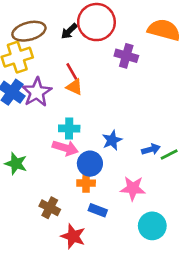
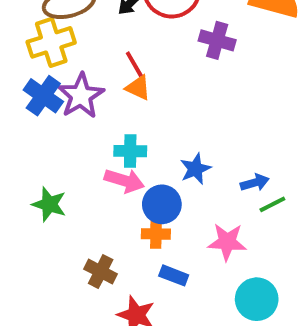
green line: (169, 154) -> (272, 204), moved

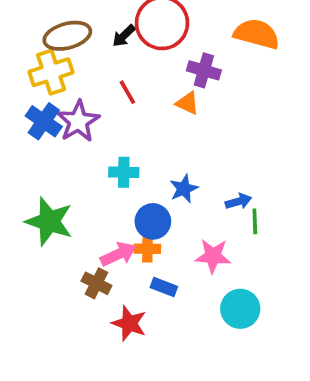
orange triangle: (138, 88) -> (187, 103), moved
pink arrow: (124, 181) -> (118, 254), moved, turned -42
green star: (49, 204) -> (49, 221), size x1.5
green line: (272, 204) -> (255, 221), turned -65

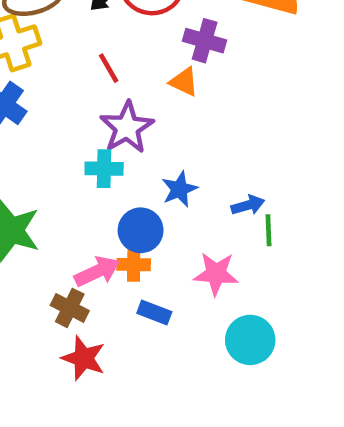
purple star: (78, 121) -> (127, 127), moved
red star: (129, 323) -> (83, 358), moved

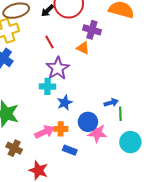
blue star: (179, 189) -> (65, 103), moved
blue circle: (141, 230) -> (88, 122), moved
brown cross: (70, 308) -> (14, 148), moved
cyan circle: (250, 340) -> (130, 142), moved

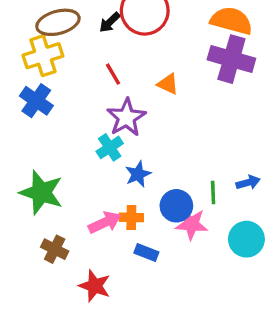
purple cross: (92, 30) -> (231, 59), moved, size x1.5
cyan cross: (48, 86) -> (110, 147), turned -35
blue arrow: (111, 103) -> (248, 182), moved
green line: (120, 114) -> (213, 192), moved

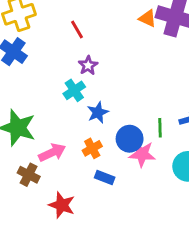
orange triangle: (168, 84) -> (148, 18), moved
purple star: (126, 117) -> (88, 65), size x0.6
orange cross: (131, 217) -> (92, 148), turned -30
pink arrow: (105, 222) -> (52, 153), moved

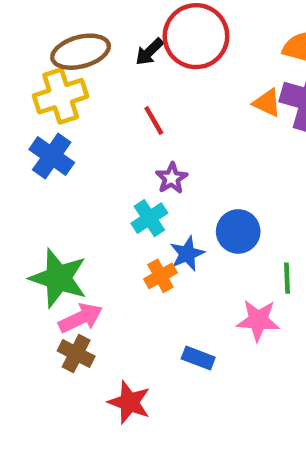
blue circle: (130, 139) -> (238, 231), moved
orange cross: (92, 148) -> (160, 276), moved
pink arrow: (52, 153) -> (81, 318), moved

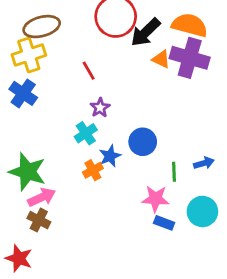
black arrow: (149, 52) -> (146, 32), moved, size x1.6
blue rectangle: (198, 358) -> (164, 223), moved
red star: (129, 402) -> (19, 258), moved

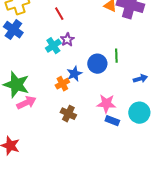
cyan cross: (86, 133) -> (53, 46), moved
green line: (174, 172) -> (116, 56), moved
brown cross: (39, 220) -> (68, 114), moved

